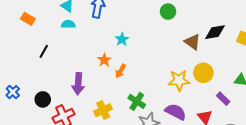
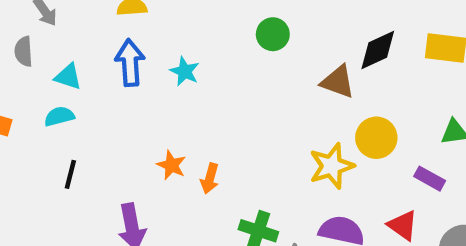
cyan semicircle: (68, 24) -> (59, 116), moved
cyan star: (122, 39) -> (185, 71), moved
black line: (44, 51) -> (70, 174), moved

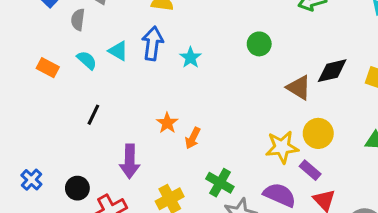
cyan triangle: (68, 77) -> (118, 51), moved
cyan semicircle: (59, 116) -> (87, 60), moved, turned 45
purple rectangle: (430, 179) -> (310, 170), moved

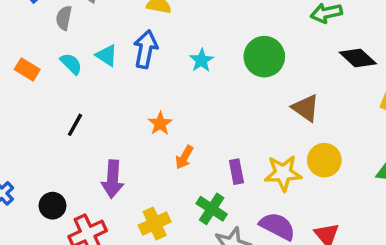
green circle: (259, 44) -> (264, 57), size x1.5
cyan star: (190, 58) -> (202, 60), moved
black diamond: (332, 71) -> (358, 58), moved, turned 52
orange star: (167, 123) -> (160, 124), moved
purple rectangle: (310, 170) -> (236, 172), moved, turned 35

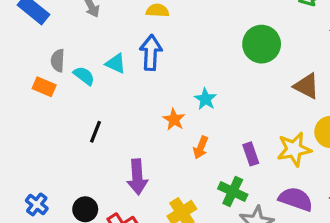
gray semicircle: (64, 18) -> (58, 61), moved
cyan star: (202, 60) -> (205, 99), moved

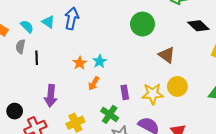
gray semicircle: (58, 61) -> (20, 46), moved
cyan star: (205, 99) -> (100, 61), moved
black line: (96, 132) -> (37, 58), moved, turned -32

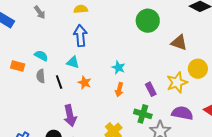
cyan triangle: (48, 22) -> (73, 62), moved
orange star: (80, 63) -> (85, 83), moved
purple arrow: (51, 96) -> (70, 116), moved

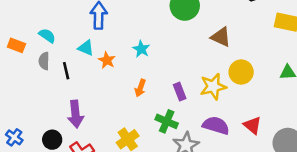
cyan star: (118, 67) -> (141, 49), moved
orange star: (85, 83) -> (107, 60), moved

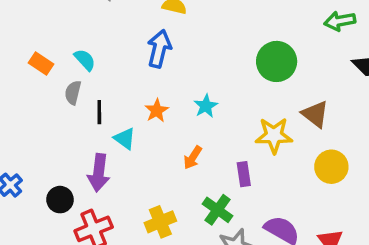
cyan triangle: (86, 48) -> (125, 139), moved
yellow star: (213, 87) -> (274, 135), moved

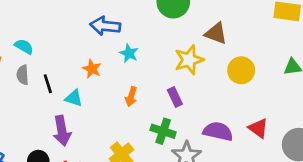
blue arrow: (159, 49) -> (105, 26), moved, turned -80

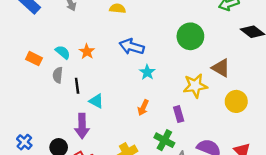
orange star: (92, 69) -> (87, 52), moved

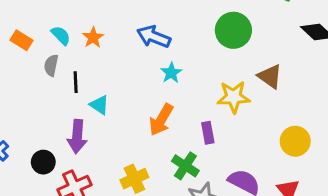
yellow circle: (236, 101) -> (295, 141), moved
orange arrow: (143, 108) -> (161, 120), size x1.5

